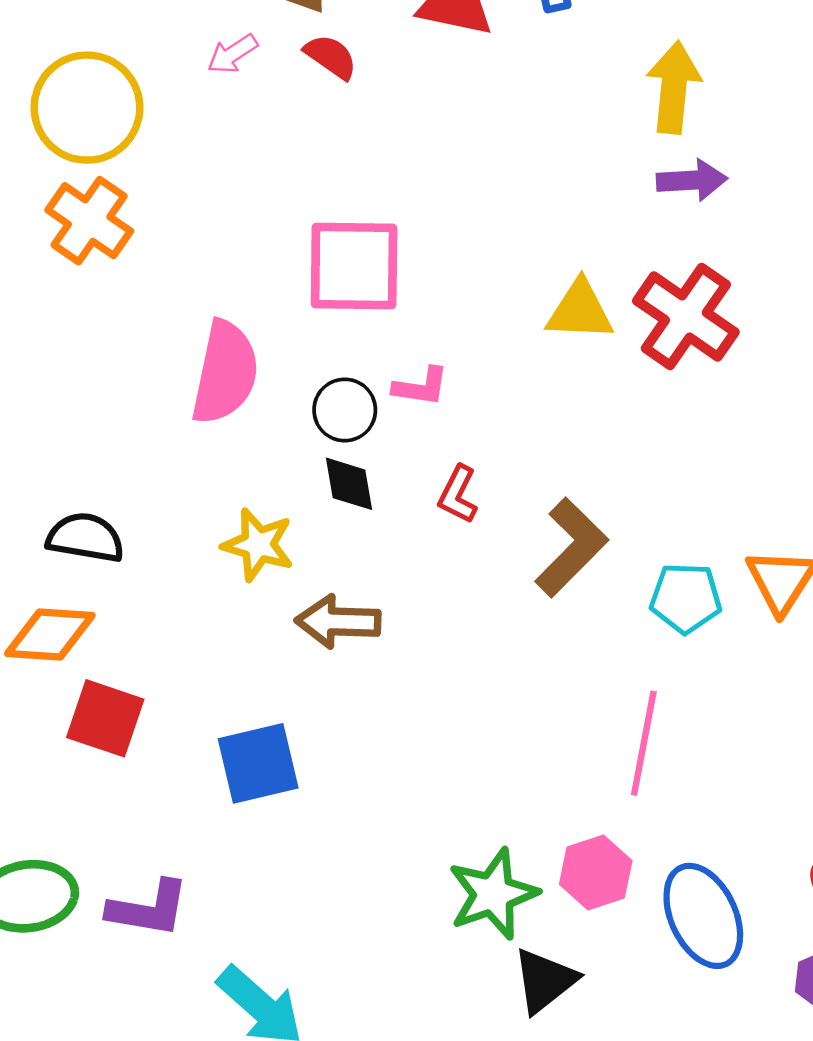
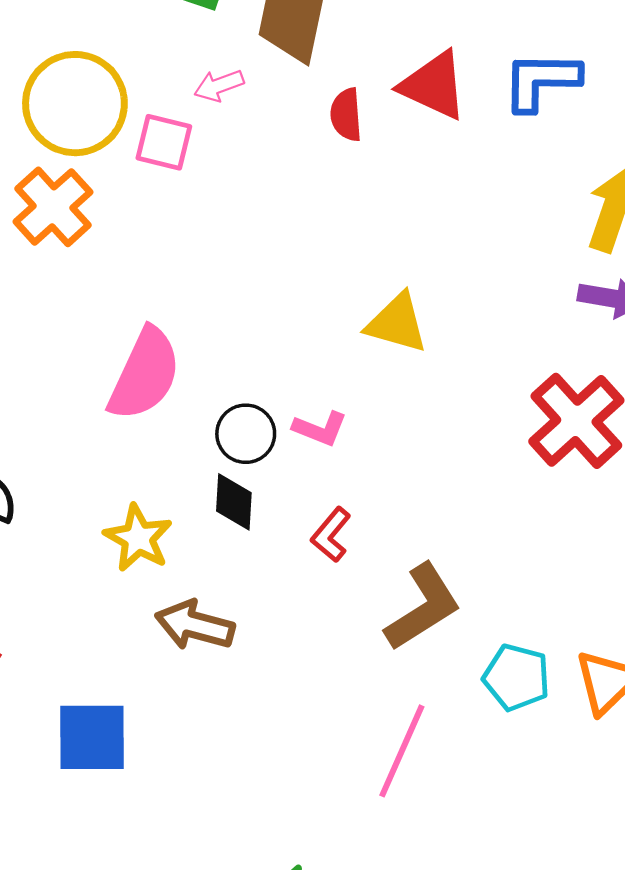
red semicircle: (331, 57) -> (346, 115), moved, turned -142
pink square: (354, 266) -> (164, 142), moved, size x0.6
yellow triangle: (580, 311) -> (397, 323), moved
pink line: (644, 743) -> (402, 751), moved

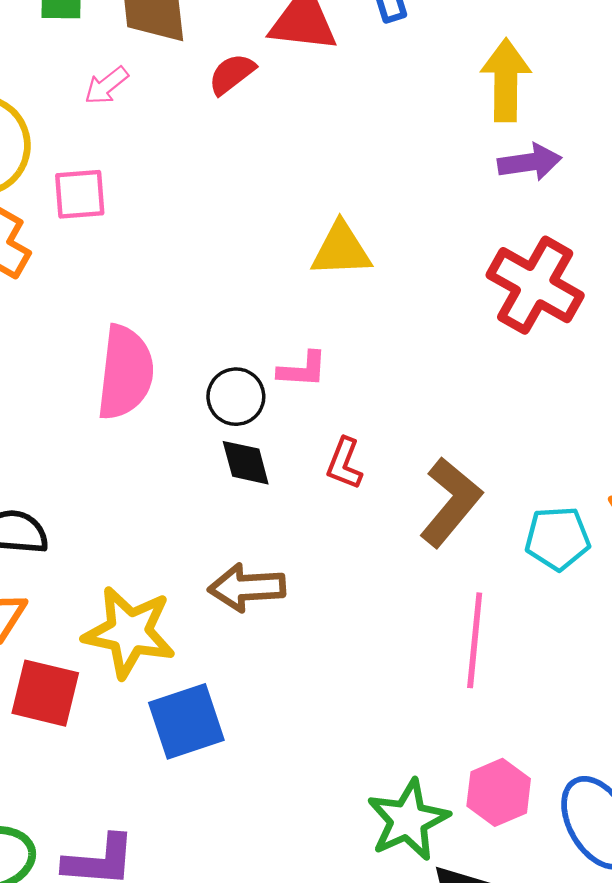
red semicircle: (346, 115) -> (232, 74), turned 75
pink square: (164, 142) -> (80, 194), moved
yellow star: (138, 538) -> (129, 632), moved, size x1.4

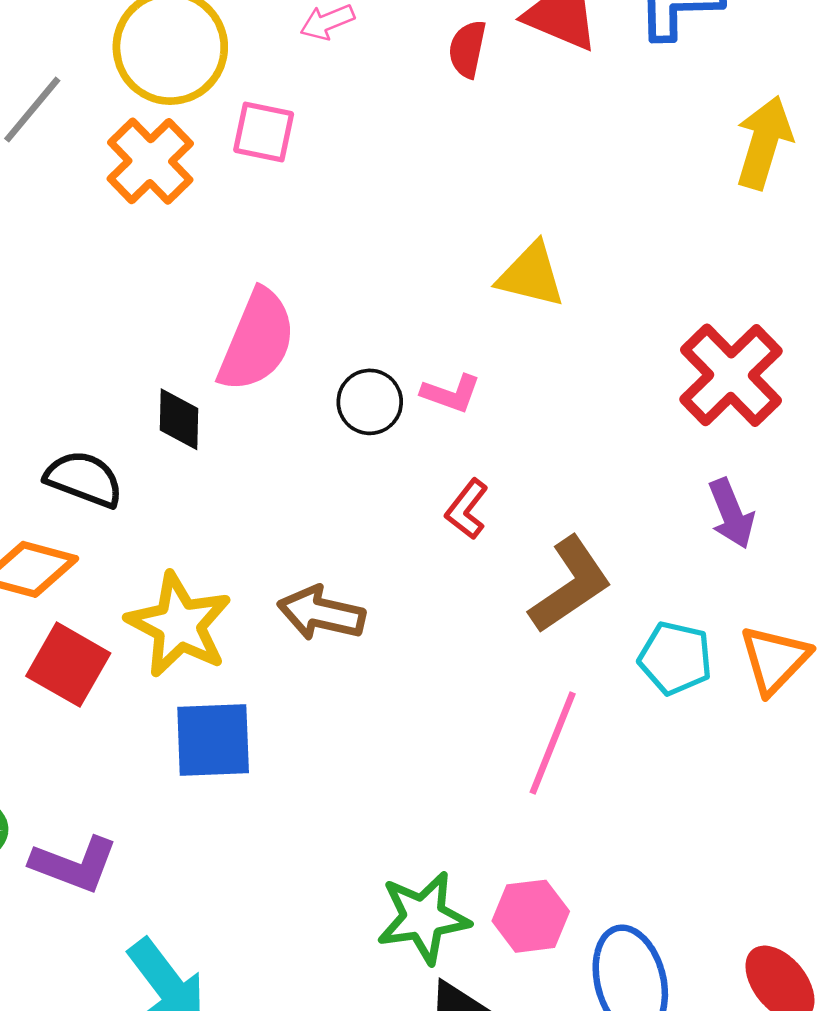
red semicircle: (232, 74) -> (467, 49), turned -57
purple arrow: (530, 162) -> (731, 514), moved, turned 60
black diamond: (246, 463) -> (179, 419), moved

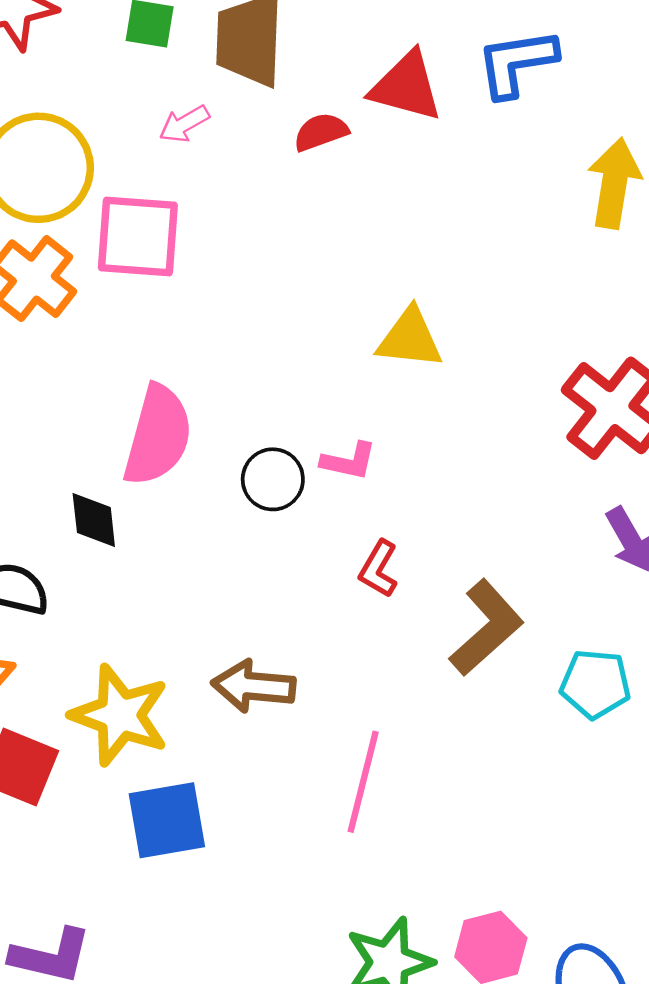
red semicircle: (467, 49) -> (321, 132), turned 66
pink square: (264, 132) -> (138, 237), size x1.5
pink line: (553, 743) -> (363, 782), moved

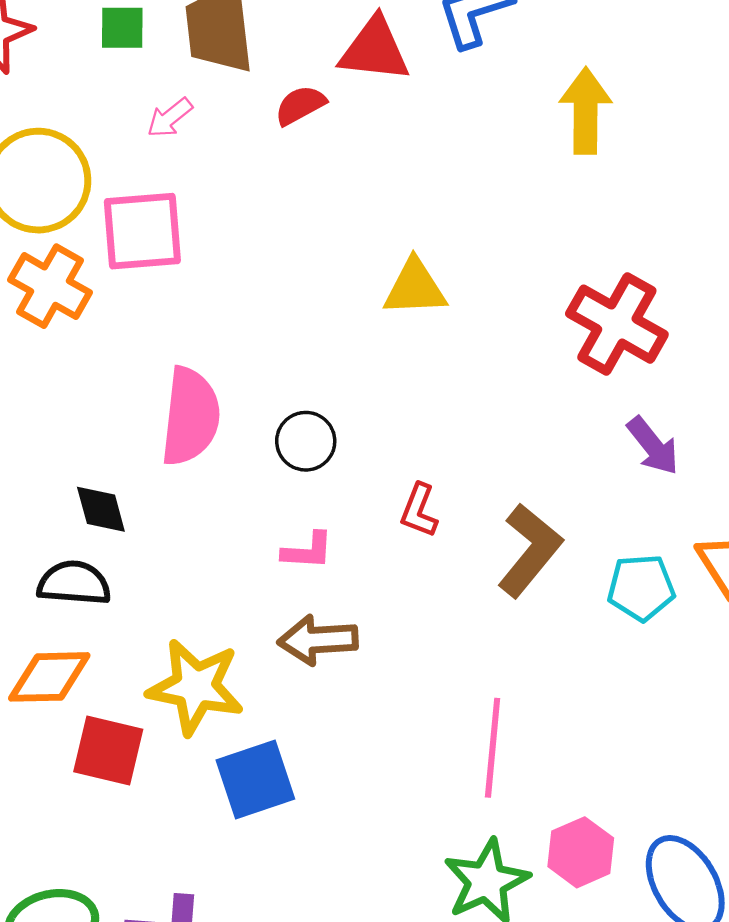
pink L-shape: (349, 461) -> (308, 551), moved
black diamond: (94, 520) -> (101, 509), moved
pink line: (363, 782) -> (493, 748), moved

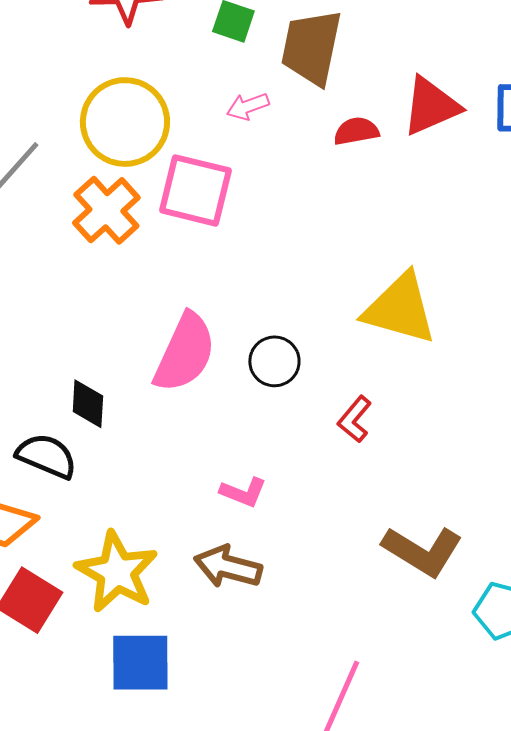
red triangle: (374, 50) -> (431, 106), turned -48
yellow triangle: (415, 288) -> (400, 309), size x1.4
black circle: (306, 441) -> (274, 361), moved
red L-shape: (419, 510) -> (355, 419), moved
brown L-shape: (530, 550) -> (423, 551), turned 64

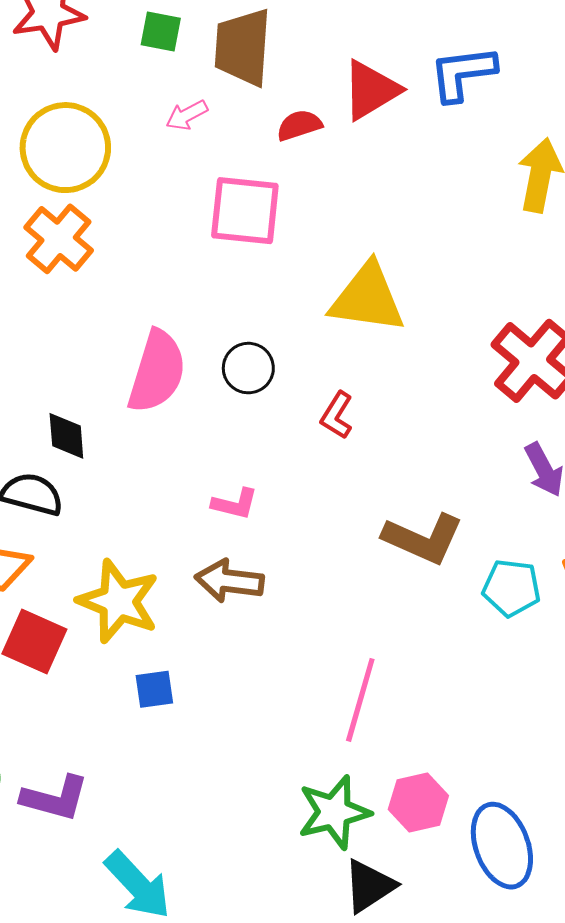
pink square: (195, 190) -> (245, 211), moved
blue square: (140, 663) -> (154, 689), size x0.6

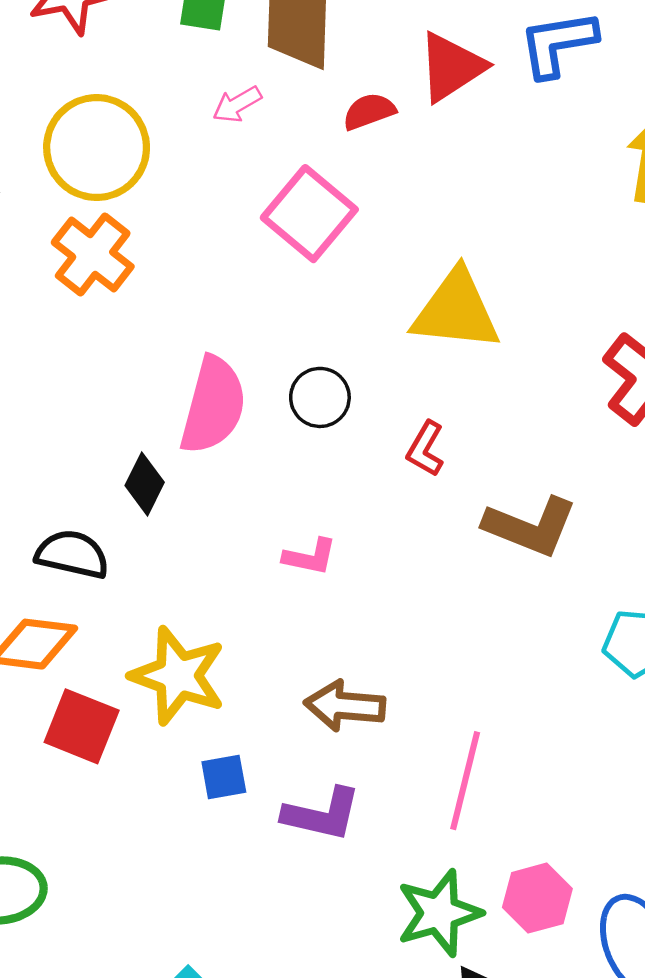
pink square: (245, 211) -> (309, 214), turned 36
black diamond: (66, 436) -> (145, 484), moved, turned 33
brown L-shape: (423, 539) -> (530, 526), moved
brown arrow: (229, 581) -> (345, 706), moved
purple L-shape: (55, 798) -> (322, 814), moved

